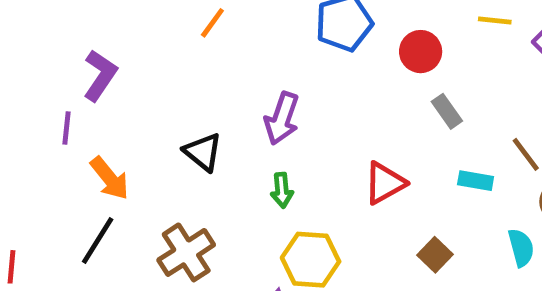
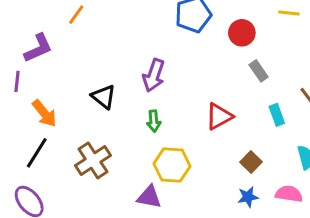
orange line: (212, 23) -> (76, 15), moved
purple L-shape: (100, 75) -> (38, 48), turned 32
cyan rectangle: (476, 181) -> (277, 115), turned 60

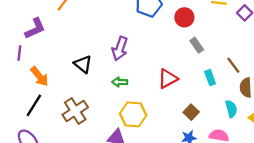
green arrow: (154, 121) -> (120, 82), turned 96

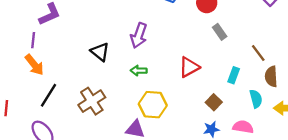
orange arrow: (39, 76) -> (34, 65), moved
cyan rectangle: (210, 78) -> (234, 75), moved, turned 40

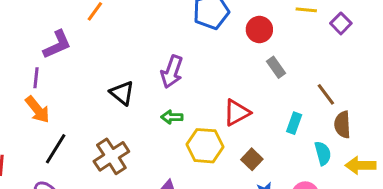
brown square: (214, 102) -> (252, 159), moved
yellow hexagon: (153, 105) -> (205, 146), moved

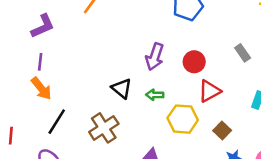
red circle: (259, 30) -> (194, 62), moved
purple L-shape: (57, 45) -> (43, 26), moved
black triangle: (122, 93) -> (122, 88), moved

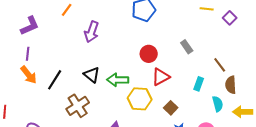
purple arrow: (155, 57) -> (92, 32), moved
green arrow: (155, 95) -> (118, 80), size x1.5
black line: (57, 122) -> (55, 80), moved

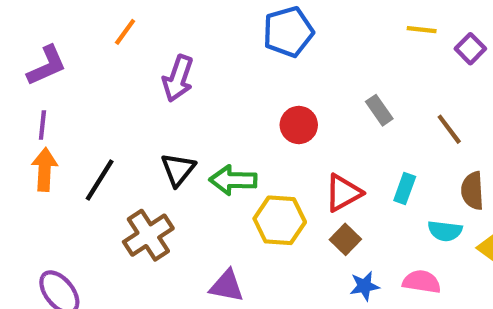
brown line: (220, 65) -> (449, 129), moved
orange arrow: (29, 75) -> (45, 169), turned -138
black triangle: (92, 75) -> (178, 169), turned 30
red triangle: (161, 77) -> (343, 193), moved
cyan semicircle: (218, 104) -> (445, 231), turned 112

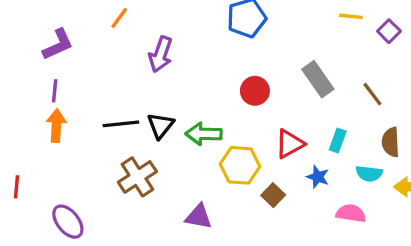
gray rectangle: (379, 110) -> (318, 79), size x1.5
black line: (100, 180) -> (121, 124), moved, turned 52
brown square: (345, 239) -> (273, 195), moved
blue star: (364, 286) -> (318, 177), moved, turned 30

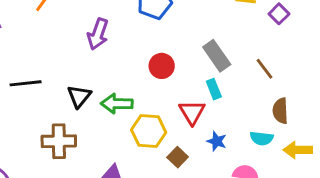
purple arrow: (161, 54) -> (98, 34), moved
black line: (121, 124) -> (26, 83), moved
cyan rectangle: (338, 140) -> (214, 89), moved, turned -42
red triangle: (290, 144) -> (192, 112), turned -32
brown cross: (137, 177) -> (59, 141), turned 32

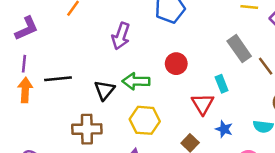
gray rectangle: (217, 56) -> (239, 49), moved
green arrow: (117, 104) -> (136, 81), moved
yellow hexagon: (149, 131) -> (145, 120), moved

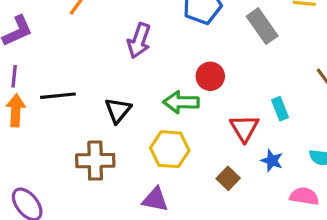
gray rectangle: (239, 49) -> (262, 26), moved
green arrow: (136, 81) -> (181, 102), moved
cyan rectangle: (222, 84) -> (280, 109), moved

